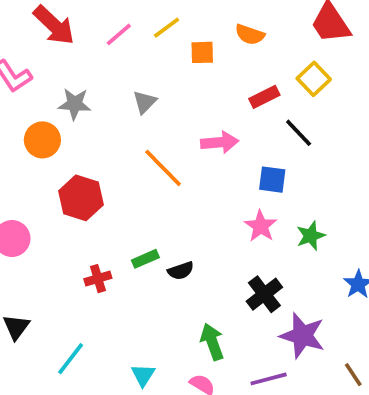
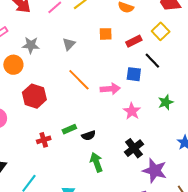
orange square: (202, 52) -> (106, 34), moved
pink arrow: (220, 142) -> (110, 89), moved
blue square: (272, 180) -> (134, 74), moved
green star: (311, 236) -> (166, 102), moved
green arrow: (212, 342) -> (96, 162), moved

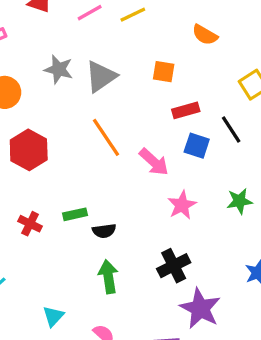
red rectangle: (134, 41) -> (186, 110), moved
gray triangle: (69, 44) -> (101, 76), size x1.5
gray star: (31, 45) -> (59, 69), moved
pink arrow: (110, 89) -> (154, 162), turned 36
red cross: (44, 140) -> (30, 224), turned 32

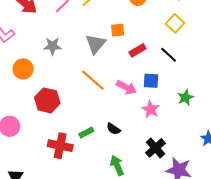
gray triangle: (101, 76) -> (96, 44), moved
blue square: (197, 146) -> (151, 81), moved
red cross: (30, 224) -> (60, 146), size x1.6
black semicircle: (104, 231) -> (113, 129), moved, turned 56

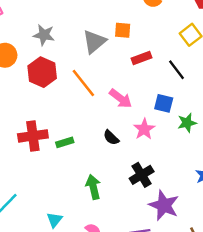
blue square: (151, 81) -> (164, 103), moved
red hexagon: (47, 100) -> (42, 72), moved
black semicircle: (113, 129) -> (111, 138), moved
red cross: (60, 146) -> (33, 136), moved, turned -30

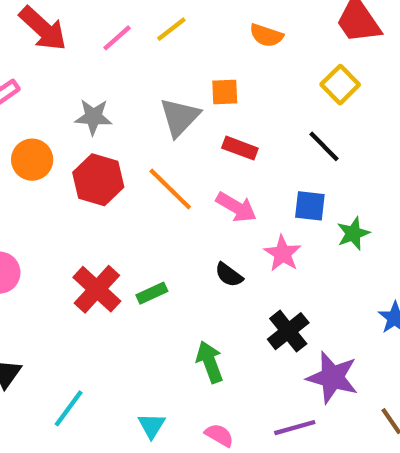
red rectangle: (141, 58) -> (240, 148), moved, turned 48
red cross: (33, 136) -> (97, 289), turned -32

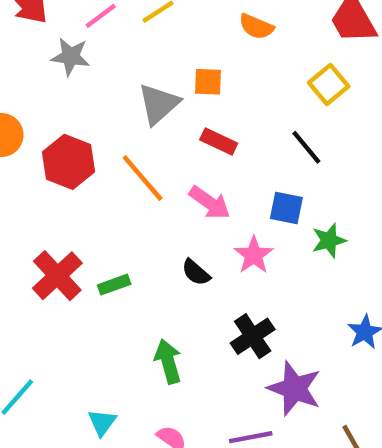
gray star: (93, 117) -> (71, 57), moved

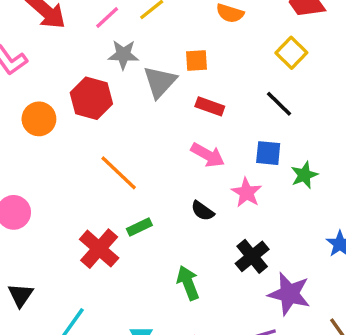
gray star: (71, 57) -> (123, 55), moved
red hexagon: (68, 162) -> (91, 98), moved
orange line: (143, 178) -> (119, 173), moved
red cross: (57, 276) -> (99, 249), moved

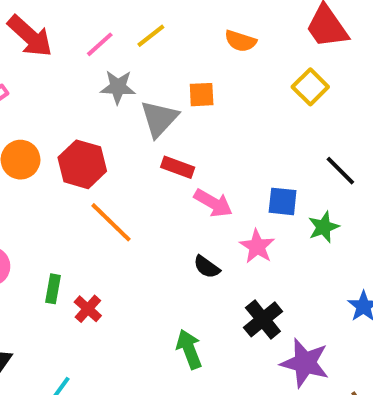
red hexagon: (91, 98) -> (82, 164), moved
black line: (279, 104) -> (340, 171), moved
red rectangle: (210, 106) -> (178, 167), moved
green rectangle: (139, 227) -> (53, 289), moved, turned -55
red cross: (99, 249) -> (88, 309), size x0.6

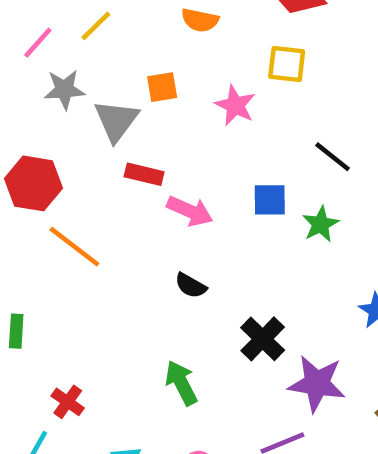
yellow square: (310, 87) -> (287, 64), turned -32
pink star: (257, 246) -> (235, 105), moved
red cross: (88, 309) -> (68, 402), moved

